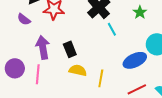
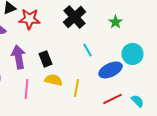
cyan line: (112, 29) -> (87, 50), moved
pink line: (38, 74) -> (26, 89), moved

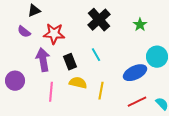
red star: (29, 19) -> (54, 34), moved
cyan line: (87, 50) -> (96, 55), moved

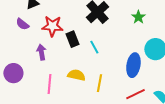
purple arrow: (43, 60) -> (41, 52), size x0.7
black rectangle: (70, 62) -> (72, 39), moved
blue ellipse: (135, 73) -> (133, 65), turned -55

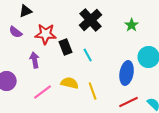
yellow line: (99, 83) -> (93, 91), turned -30
pink line: (49, 84) -> (43, 92), turned 48

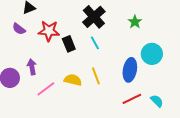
cyan line: (88, 55) -> (95, 43), moved
purple arrow: (35, 60) -> (32, 67), moved
yellow line: (93, 91) -> (96, 76), moved

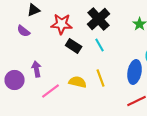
red star: (49, 31) -> (62, 24), moved
black rectangle: (69, 44) -> (74, 46), turned -35

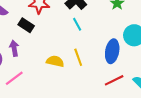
black rectangle: (74, 46) -> (26, 25), moved
pink line: (51, 91) -> (14, 78), moved

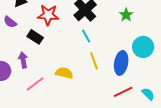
yellow line: (78, 57) -> (94, 61), moved
pink line: (14, 78) -> (35, 84), moved

